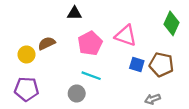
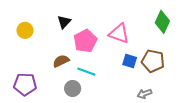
black triangle: (74, 13) -> (64, 22), moved, turned -48
brown semicircle: (47, 43) -> (61, 61), moved
yellow circle: (27, 54) -> (25, 30), moved

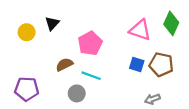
black triangle: (64, 22) -> (52, 23), moved
pink triangle: (119, 34) -> (140, 30), moved

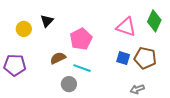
purple pentagon: (27, 89) -> (15, 65), moved

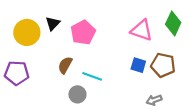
yellow circle: (24, 29) -> (27, 32), size x1.5
pink pentagon: (81, 39) -> (83, 32), moved
brown semicircle: (58, 58) -> (65, 65), turned -35

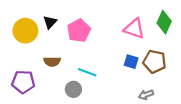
brown semicircle: (65, 65) -> (52, 62), moved, turned -119
purple pentagon: (17, 73) -> (23, 82), moved

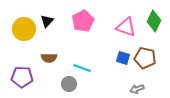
pink pentagon: (79, 31) -> (83, 21), moved

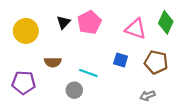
black triangle: (47, 21) -> (64, 22), moved
blue square: (123, 58) -> (121, 60), moved

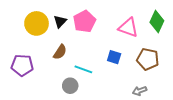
yellow circle: (26, 31) -> (37, 23), moved
brown semicircle: (53, 62) -> (60, 52), moved, turned -56
purple pentagon: (24, 83) -> (22, 65), moved

